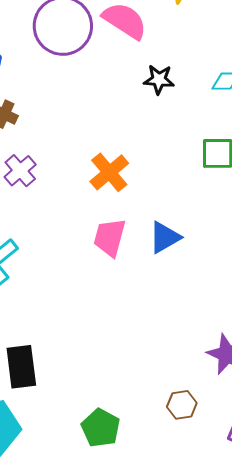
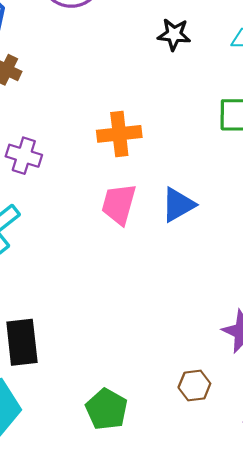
purple cross: (20, 171) -> (24, 156), moved, turned -32
orange cross: (109, 172) -> (119, 134), turned 33

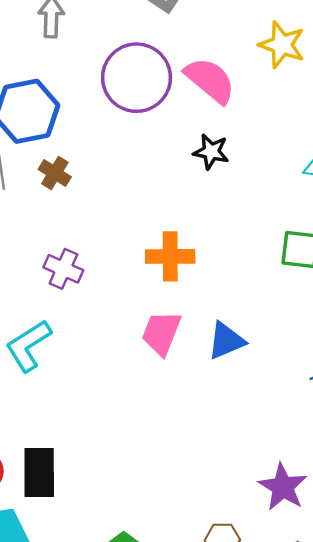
black star: (174, 34) -> (211, 152), moved

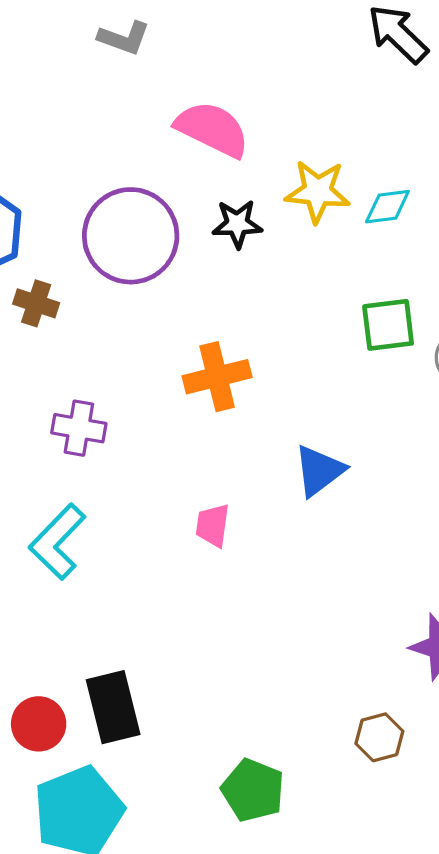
yellow star: (282, 45) -> (318, 191), moved
purple circle: (137, 78) -> (131, 236), moved
pink trapezoid: (161, 333) -> (213, 525), moved, size x0.7

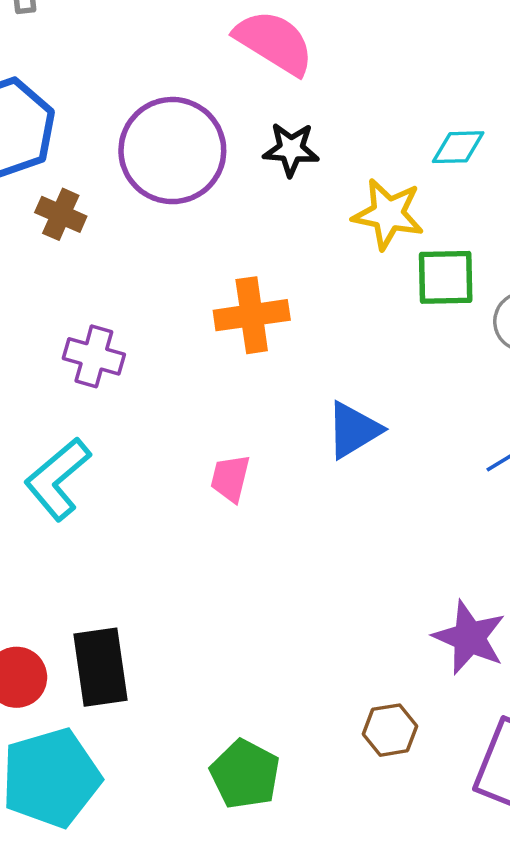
yellow star: (318, 191) -> (388, 214), moved

